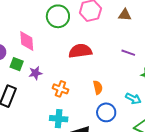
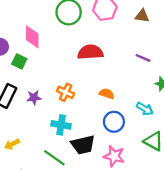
purple star: (35, 73) -> (34, 98), moved
orange semicircle: (98, 87) -> (107, 94), turned -64

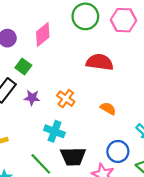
pink diamond: (32, 37) -> (43, 34), turned 40
green square: (19, 61) -> (23, 66), moved
blue circle: (114, 122) -> (118, 151), moved

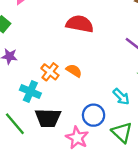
orange cross: (66, 99) -> (50, 72), moved
orange semicircle: (108, 108) -> (74, 71), moved

